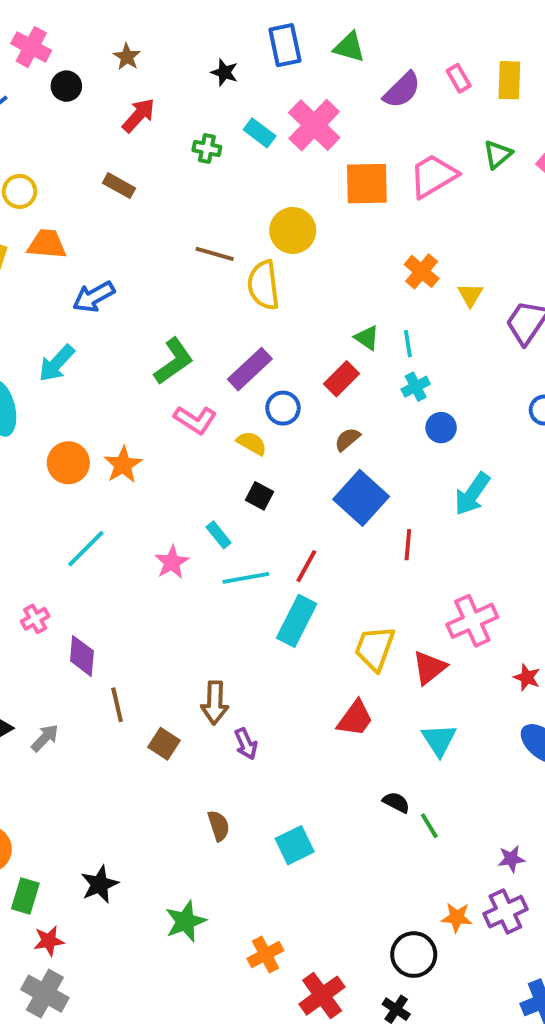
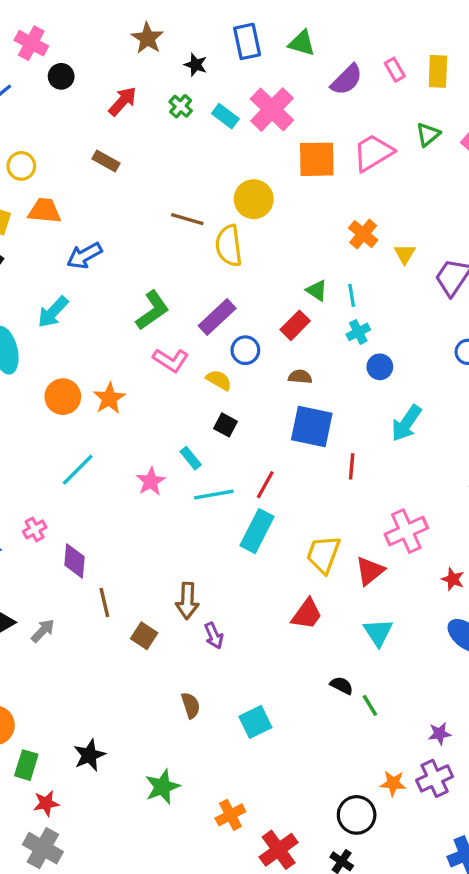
brown star: (127, 57) -> (147, 38), moved, size x1.4
green cross: (207, 149) -> (181, 106), moved, turned 30
brown semicircle: (347, 439) -> (300, 377), turned 45
blue square: (361, 498) -> (312, 427), turned -30

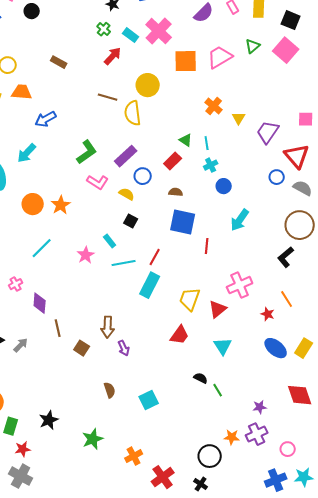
red arrow: (123, 101) -> (113, 56), moved

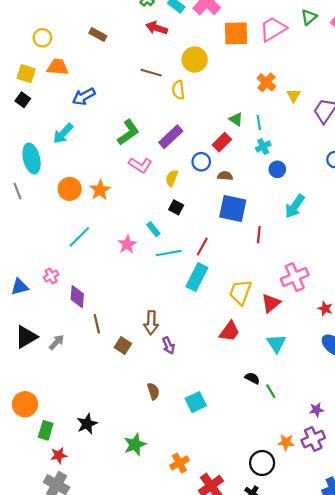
red arrow: (113, 56) -> (157, 28), turned -114
yellow semicircle: (133, 113) -> (178, 90), size x0.7
blue circle: (143, 176) -> (201, 162), moved
yellow semicircle: (127, 194) -> (172, 178), turned -98

